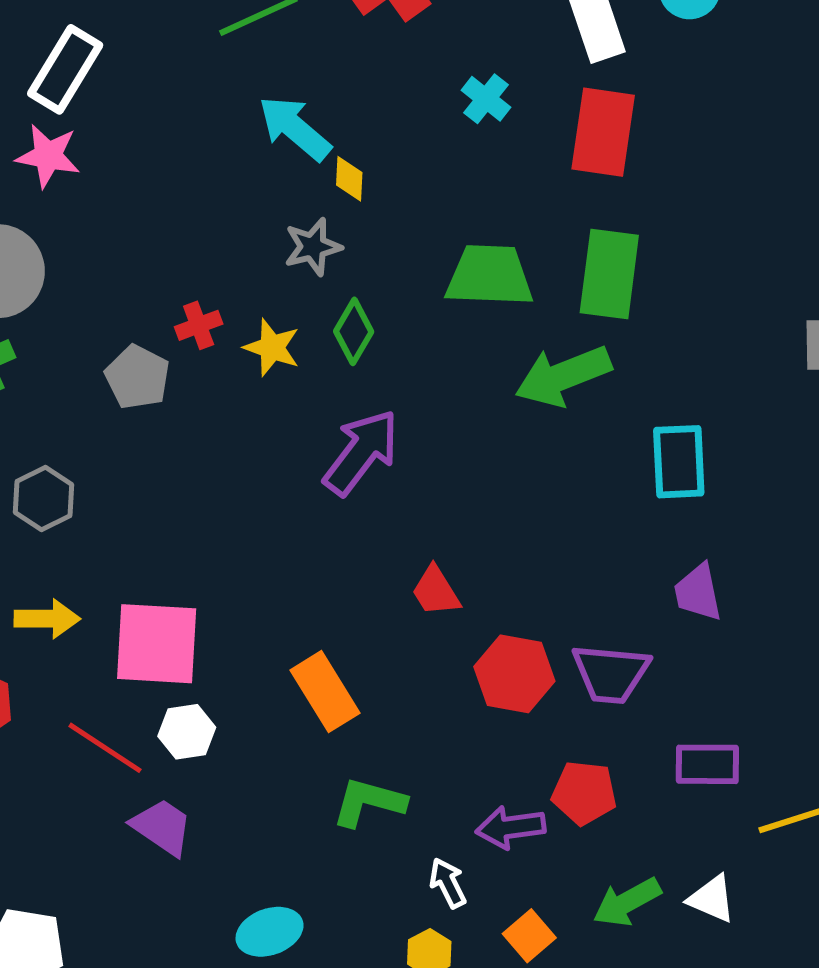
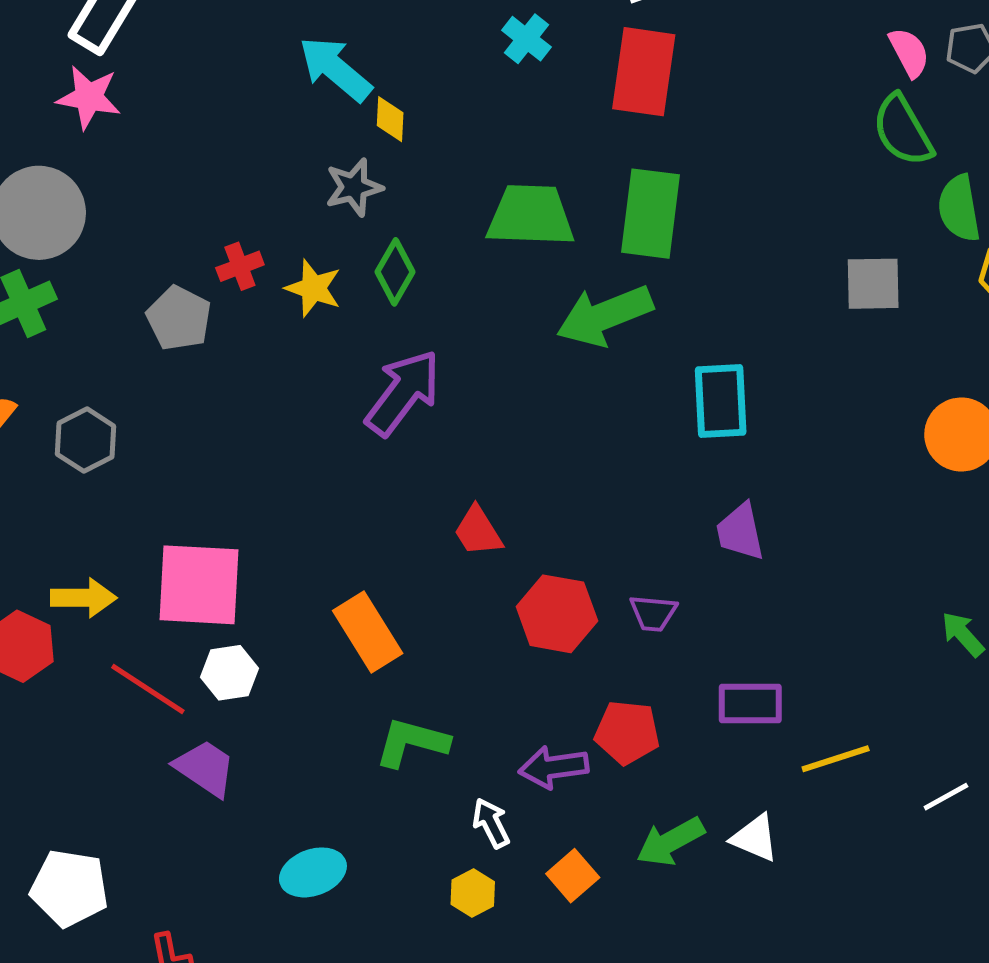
yellow arrow: (47, 619) -> (84, 598), moved
purple trapezoid: (611, 674) -> (653, 613), size x0.6

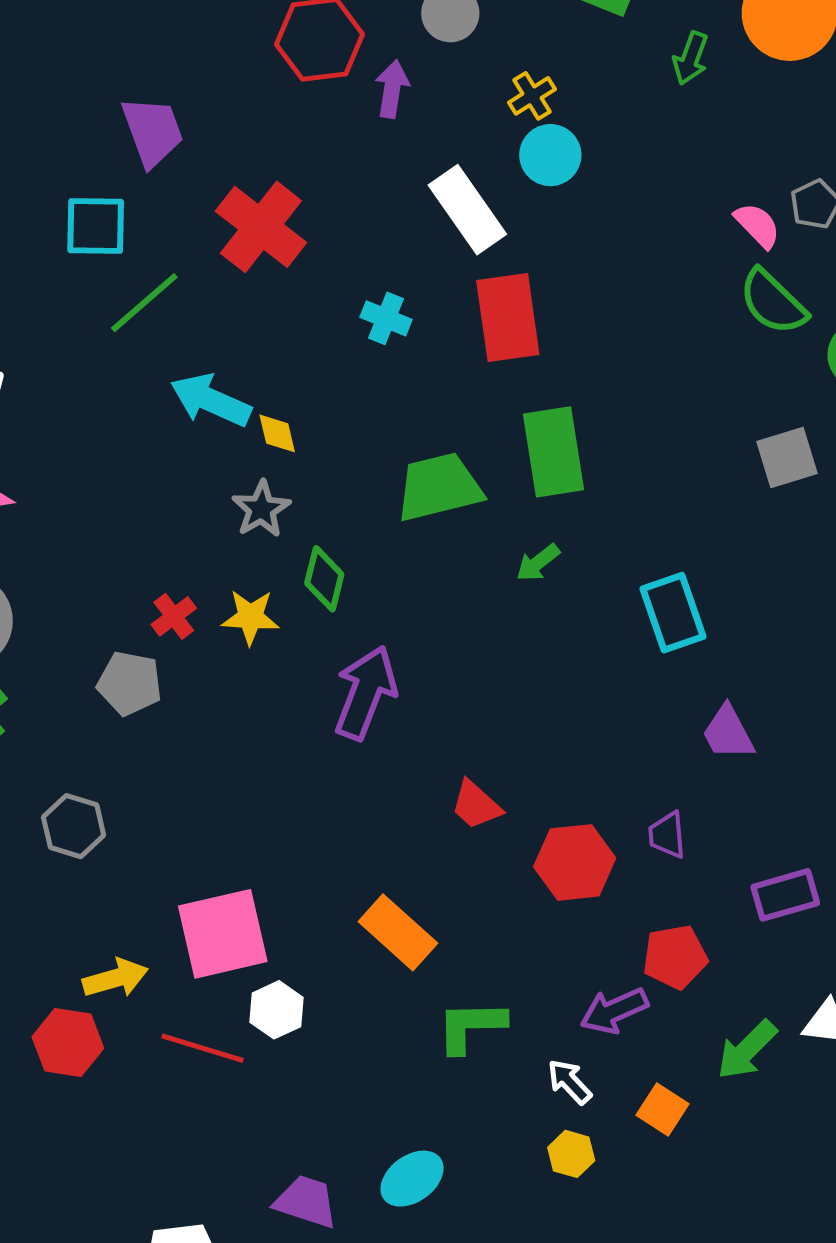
green arrow: (605, 316) -> (538, 563), size x0.5
purple trapezoid: (653, 613) -> (667, 835), turned 96
purple trapezoid: (205, 768) -> (306, 1202), moved

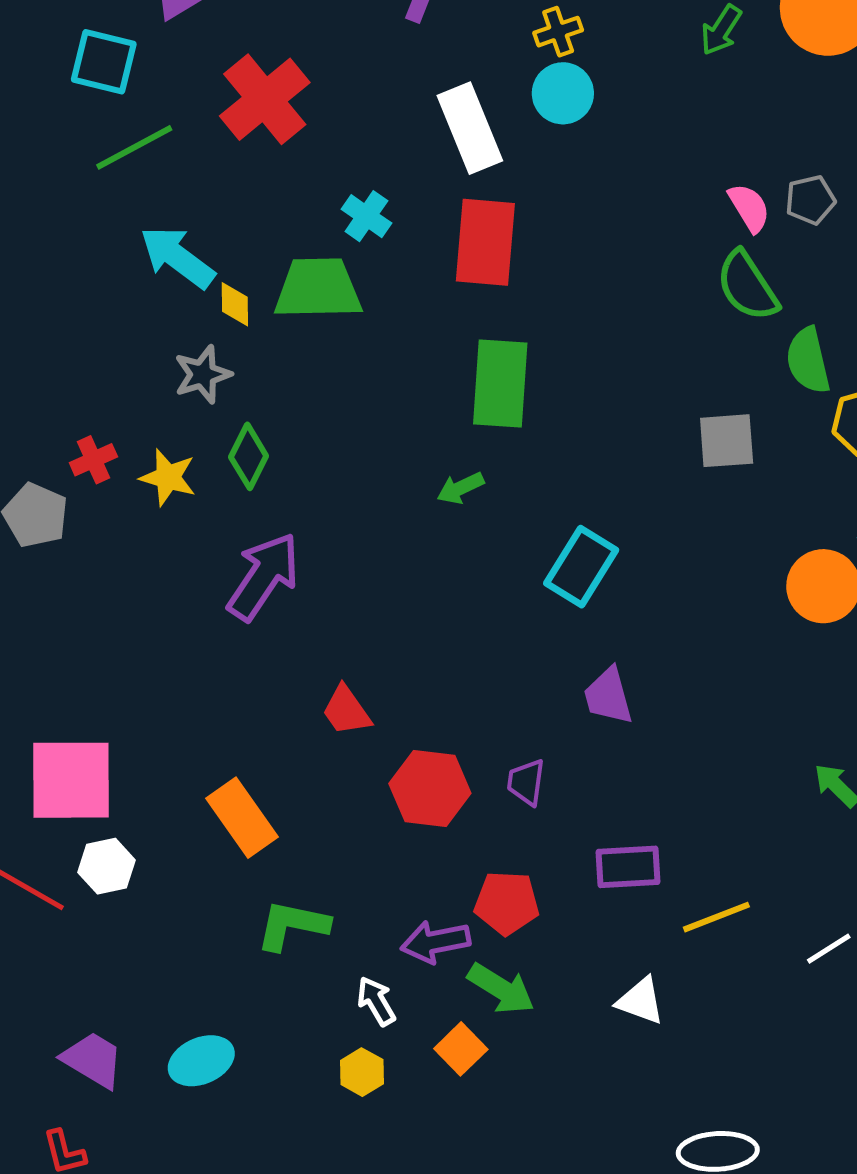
green trapezoid: (439, 487) -> (318, 289), moved
cyan rectangle: (673, 613) -> (581, 567), turned 38
green arrow: (747, 1050) -> (501, 989), moved, turned -116

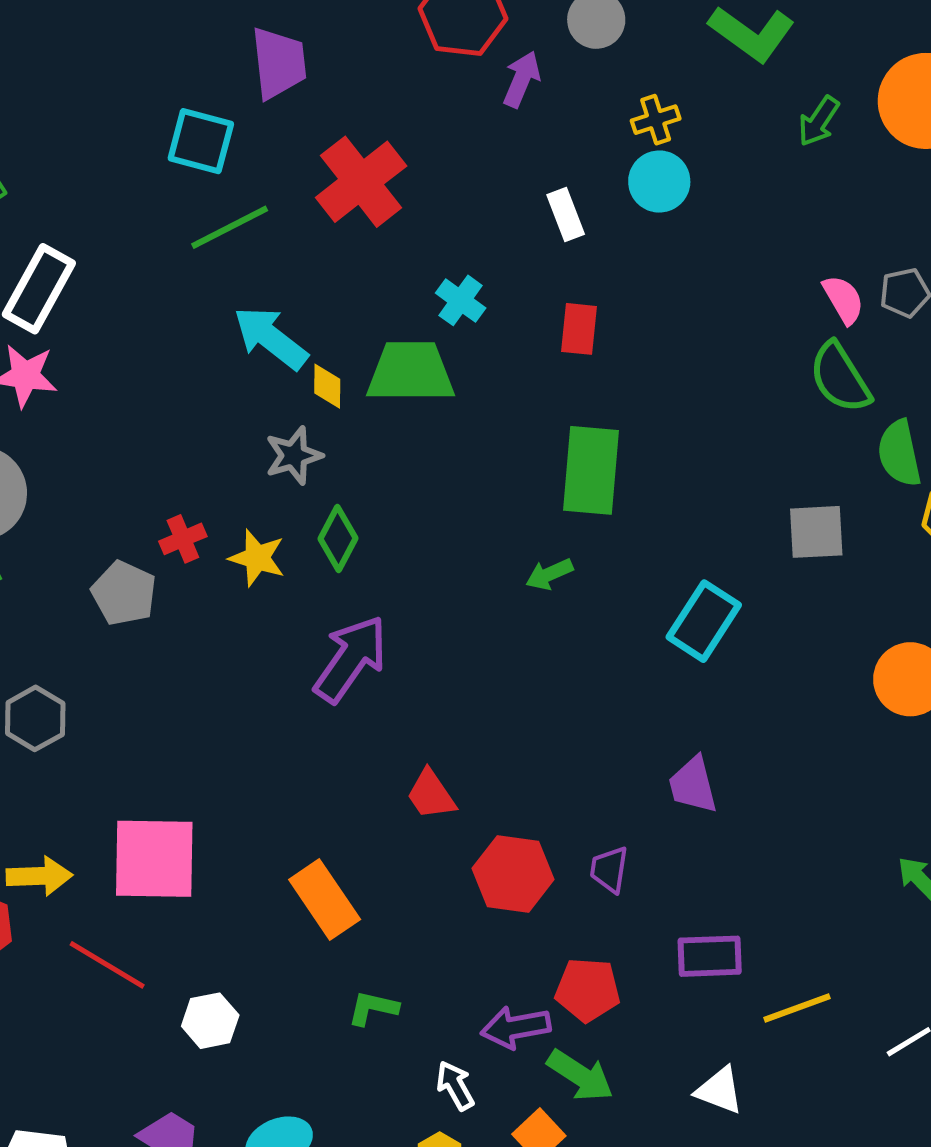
white rectangle: (470, 128) -> (566, 214), size x0.6
red rectangle: (485, 242) -> (579, 329), size x0.6
cyan rectangle: (581, 567) -> (704, 621), moved
white hexagon: (106, 866) -> (210, 1021), moved
green L-shape: (292, 925) -> (373, 1008), size x0.7

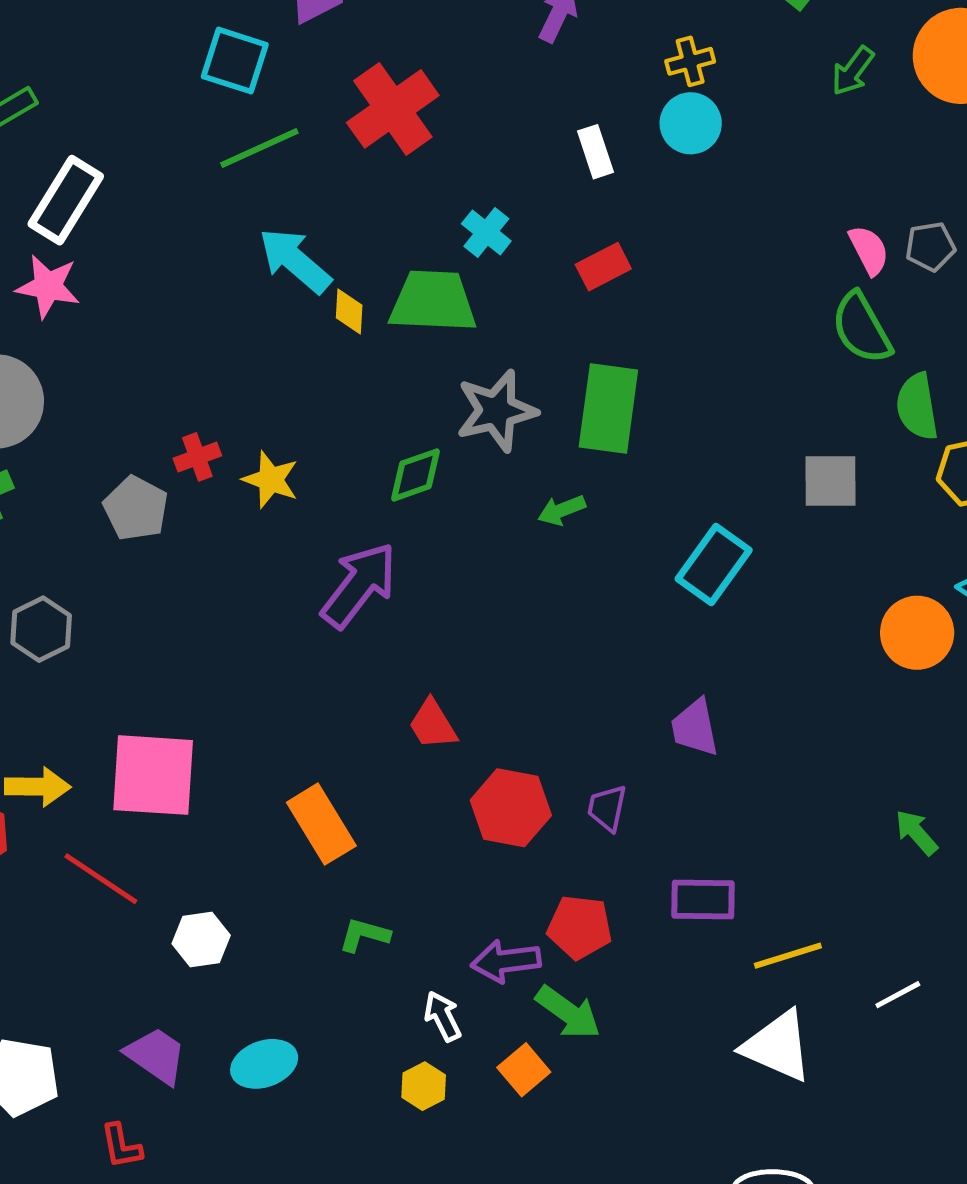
red rectangle: (579, 329) -> (603, 267), turned 54
gray star: (294, 456) -> (496, 411), moved, size x1.4
green diamond: (338, 539) -> (415, 475), moved, turned 40
white triangle: (720, 1090) -> (777, 1046), moved, size x1.5

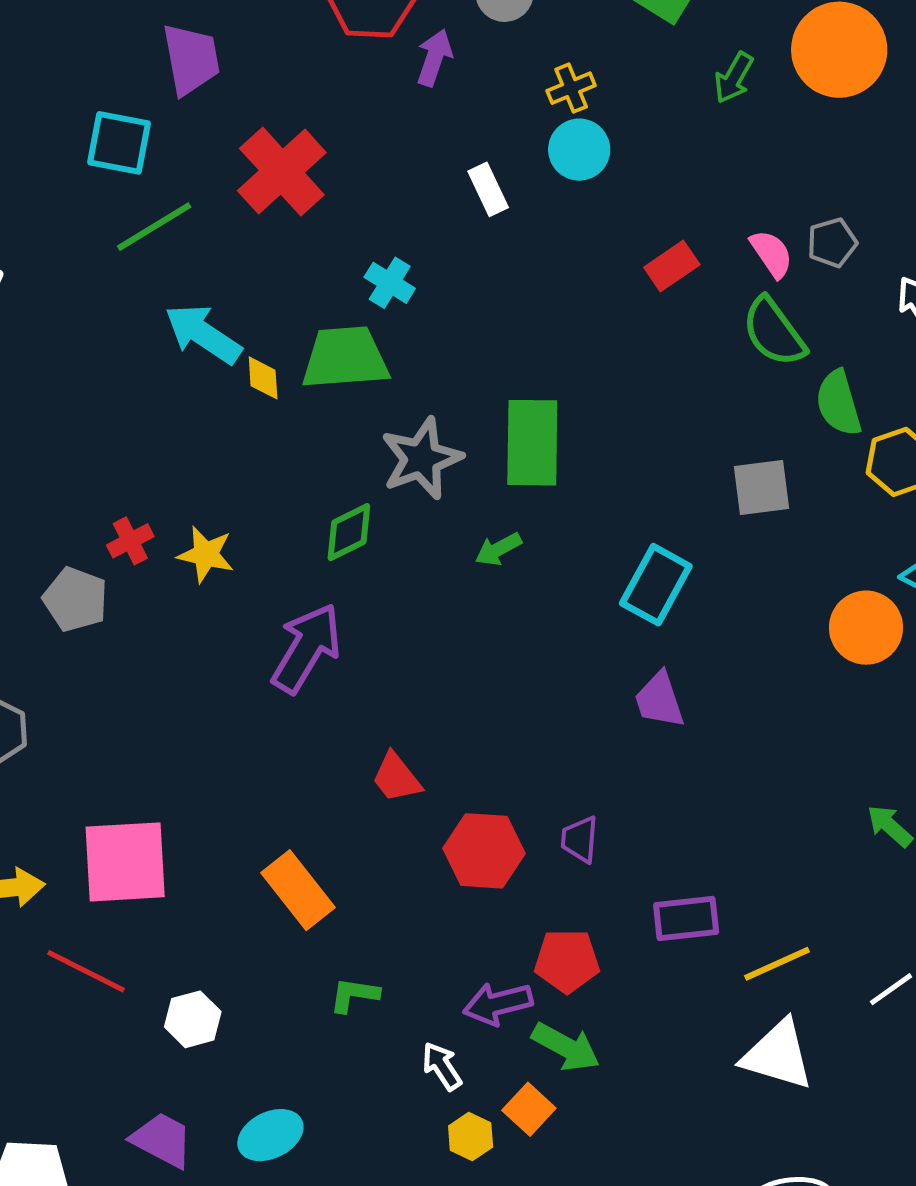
red rectangle: (603, 267) -> (672, 266), moved
purple trapezoid: (695, 728) -> (659, 700), moved
yellow hexagon: (424, 1086) -> (471, 1137), moved

